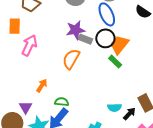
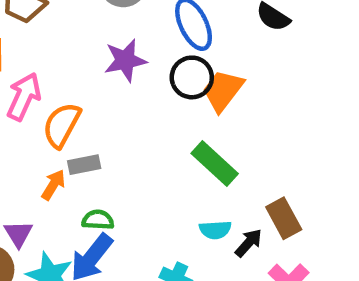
gray rectangle: (85, 39) -> (84, 165), moved, turned -32
orange semicircle: (71, 59) -> (62, 125), moved
green rectangle: (115, 62) -> (215, 164), moved, size x1.5

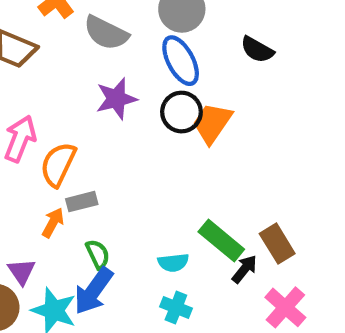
green rectangle: (215, 164) -> (221, 240), moved
green semicircle: (98, 220) -> (98, 254), turned 64
cyan semicircle: (215, 230) -> (173, 263), moved

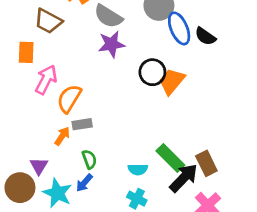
blue ellipse: (181, 61) -> (179, 28), moved
purple star: (116, 99) -> (112, 44), moved
black arrow: (244, 269) -> (184, 178), size x1.6
blue arrow: (93, 291) -> (84, 183), size x0.6

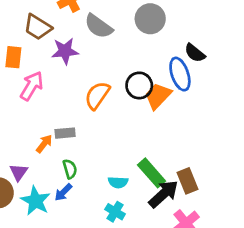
blue ellipse: (179, 28) -> (180, 74), moved
purple star: (112, 44) -> (65, 51), moved
orange semicircle: (69, 99) -> (97, 95), moved

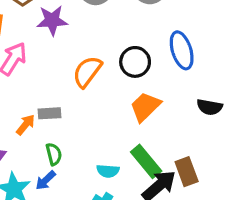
black semicircle: (195, 53) -> (210, 107), moved, turned -30
orange trapezoid: (158, 96) -> (145, 107), moved

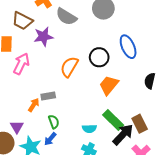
black semicircle: (210, 107) -> (150, 81), turned 98

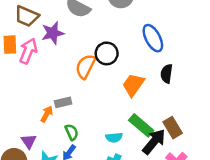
black circle: (99, 57) -> (107, 53), moved
pink arrow: (21, 64) -> (28, 51), moved
black semicircle: (150, 81) -> (167, 74), moved

